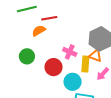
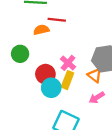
yellow rectangle: (85, 64) -> (67, 80), moved
cyan circle: (73, 82) -> (51, 88), moved

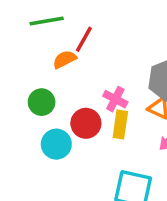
red line: (57, 20) -> (84, 39), turned -54
cyan circle: (51, 88) -> (56, 144), moved

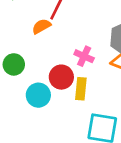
green circle: (42, 102) -> (14, 64), moved
yellow rectangle: (120, 124) -> (81, 89), moved

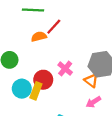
yellow rectangle: (81, 89) -> (36, 91), moved

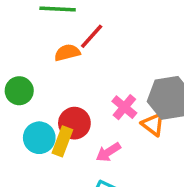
pink cross: (65, 69) -> (124, 107), moved
pink arrow: (93, 102) -> (108, 152), moved

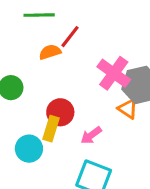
pink cross: (124, 107) -> (114, 73), moved, size x1.5
cyan circle: (39, 138) -> (29, 149), moved

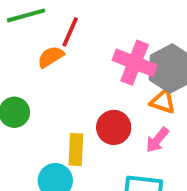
red circle: (60, 112) -> (114, 127), moved
pink arrow: (91, 135) -> (157, 140), moved

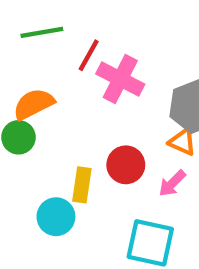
orange semicircle: (51, 57) -> (34, 104), moved, size x1.4
pink cross: (135, 63) -> (120, 79), moved

